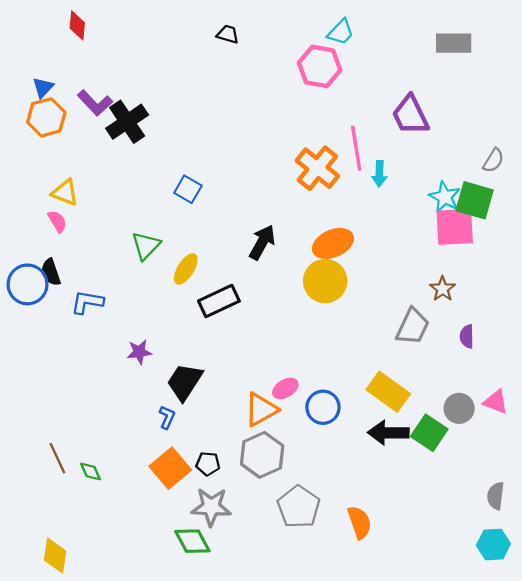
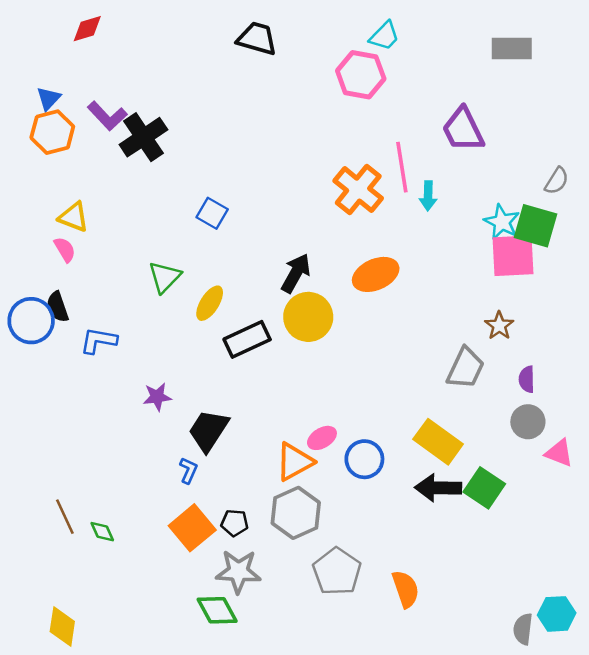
red diamond: (77, 25) -> (87, 29), turned 68
black trapezoid: (228, 34) -> (257, 39), size x1.6
yellow circle: (325, 281) -> (308, 317), moved
gray circle: (459, 408) -> (528, 422), moved
gray semicircle: (496, 496) -> (523, 629), moved

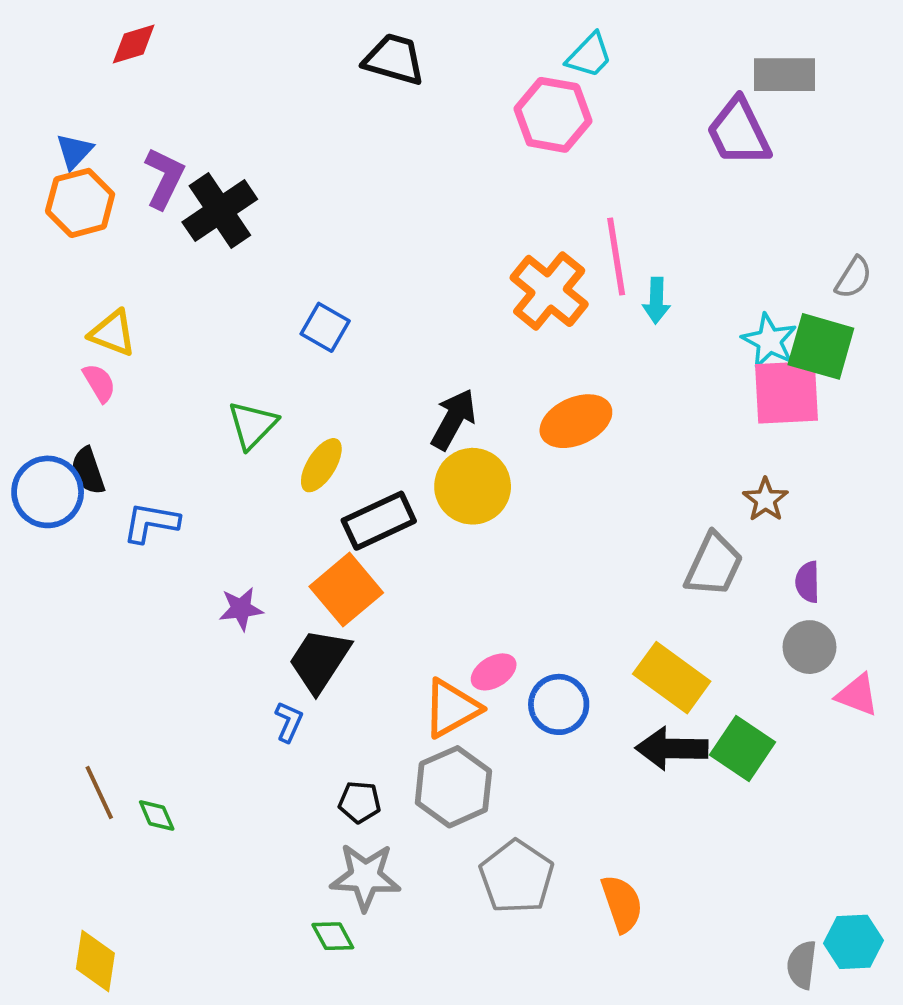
purple L-shape: (107, 116) -> (164, 178), turned -111
purple trapezoid: (463, 130) -> (739, 132), moved
orange square: (192, 528) -> (346, 590), moved
green diamond: (217, 610) -> (333, 936), size x0.7

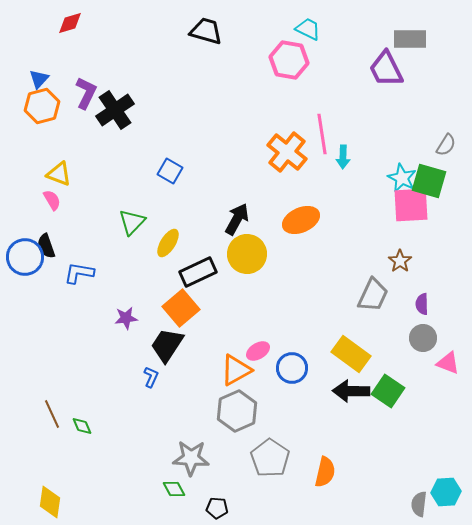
cyan trapezoid: (589, 55) -> (308, 29), turned -108
black pentagon: (360, 802) -> (217, 508), moved
orange semicircle: (622, 904) -> (325, 472), turned 32

